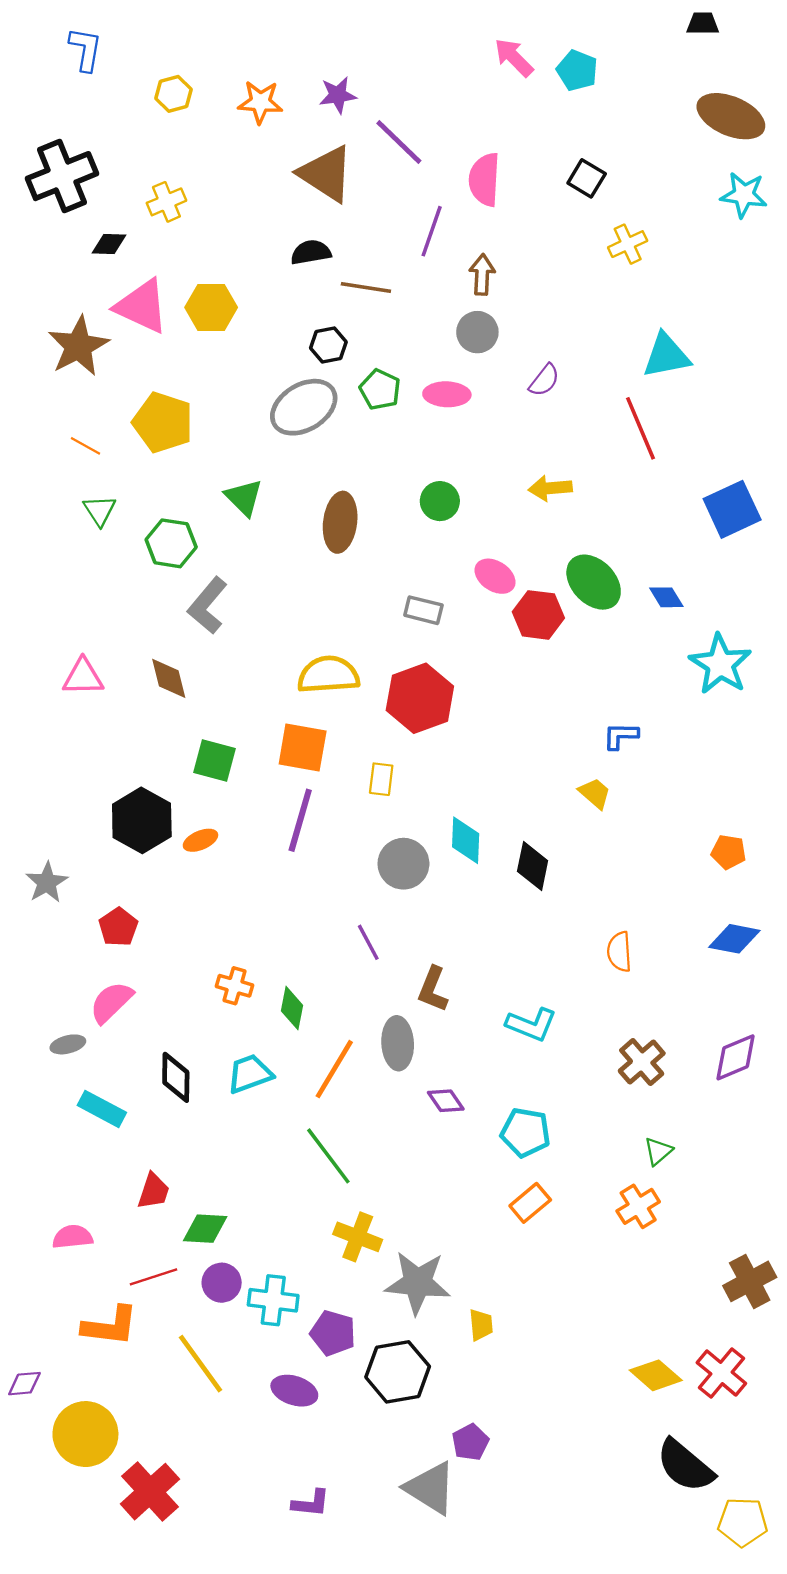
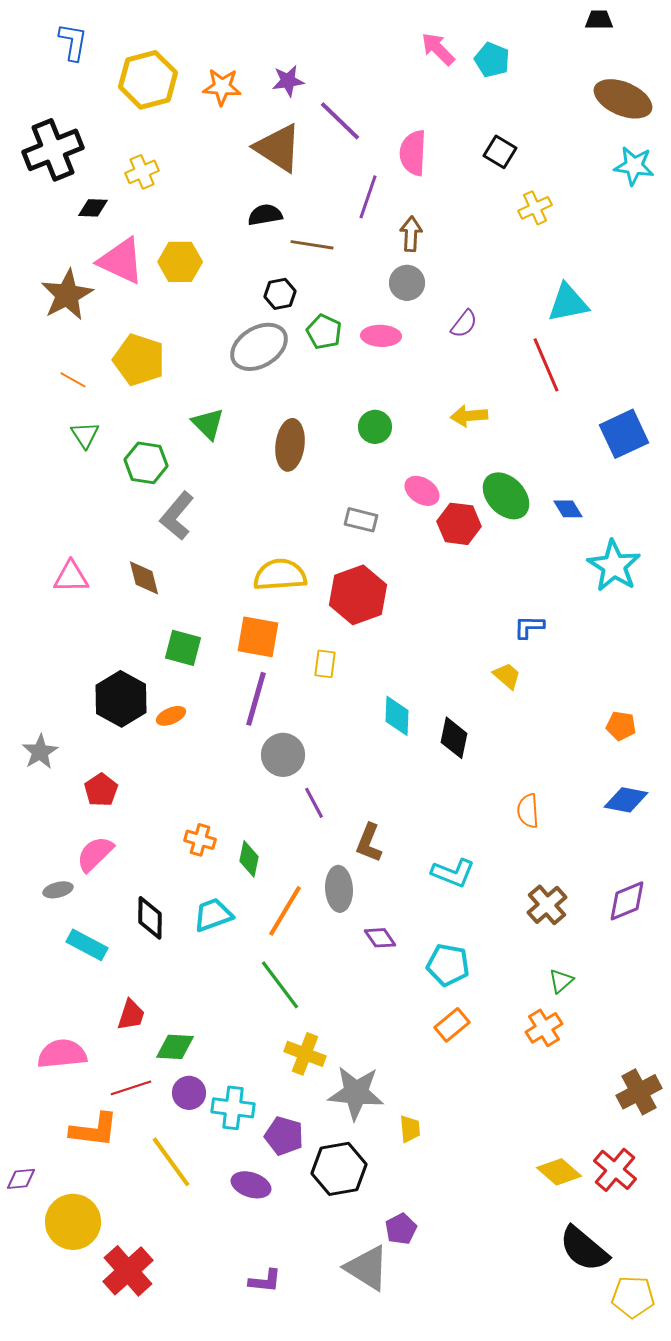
yellow hexagon: (173, 94) -> (148, 80), size x1.8
gray circle: (403, 864) -> (283, 755), moved
pink semicircle: (73, 1237) -> (62, 1054), size x1.4

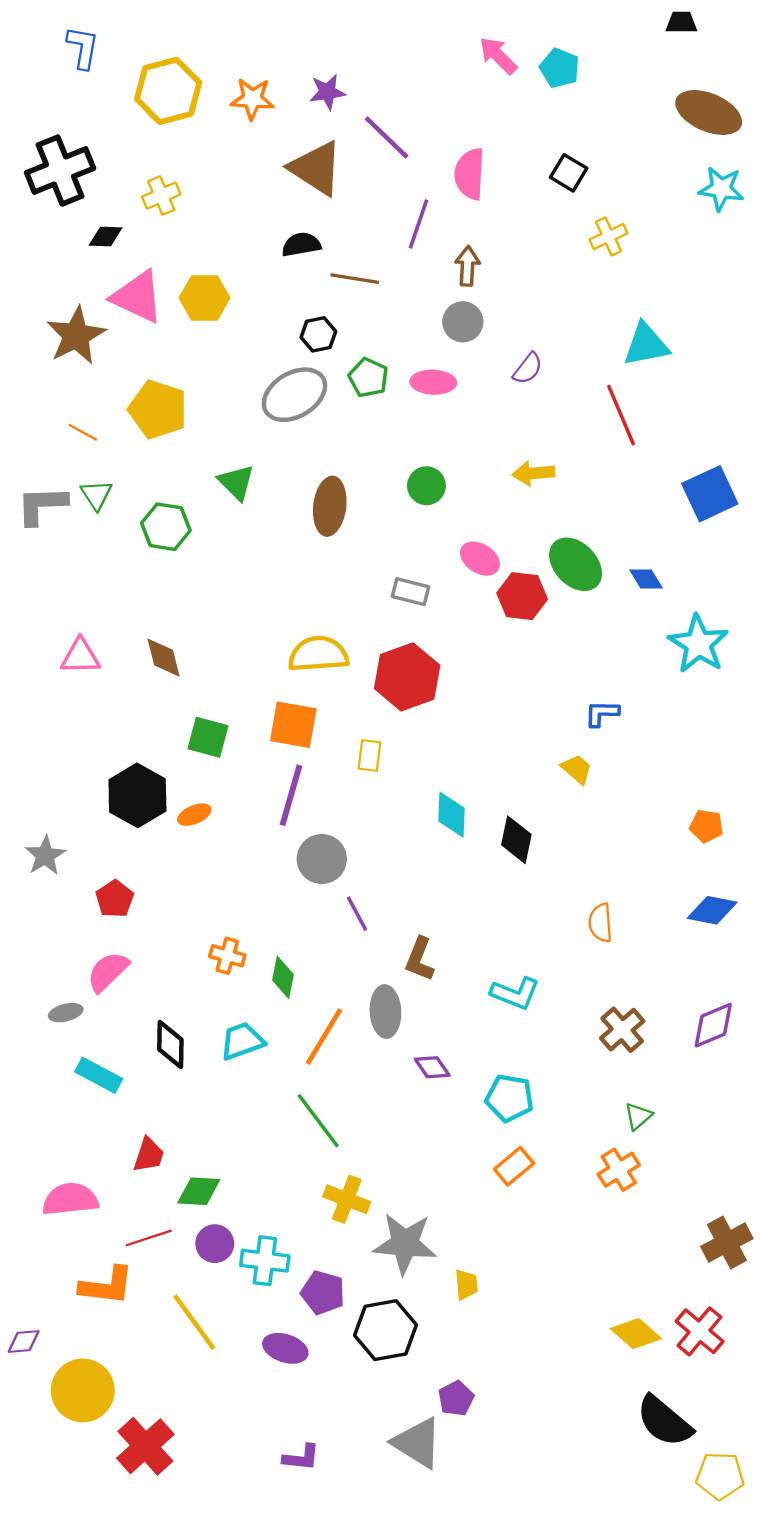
gray L-shape: (177, 516) -> (42, 505), moved, turned 48

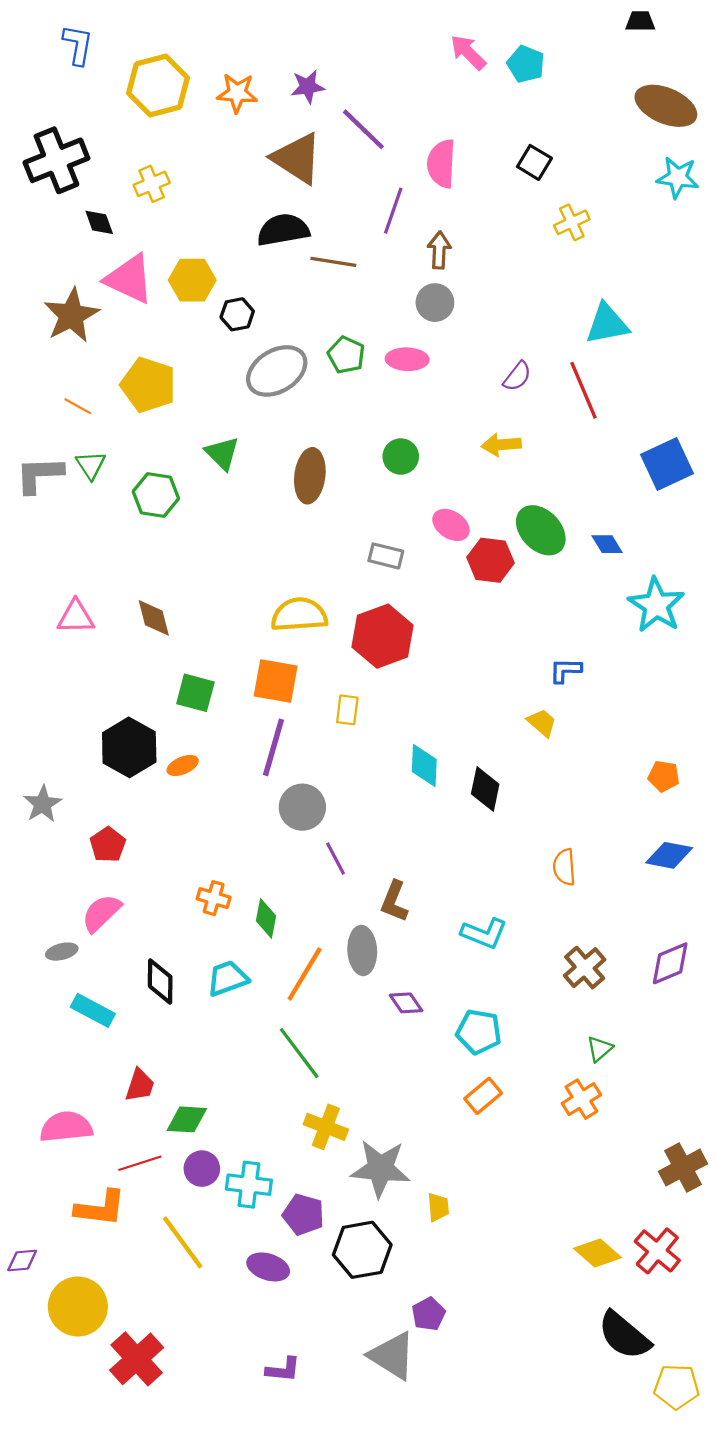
black diamond: (106, 237) -> (99, 222), turned 68
black semicircle: (301, 244) -> (283, 230), size x1.4
black hexagon: (318, 334) -> (237, 314), moved
purple semicircle: (528, 369) -> (517, 376), moved

